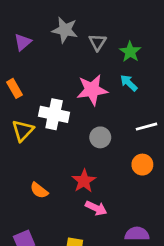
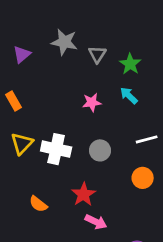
pink star: (92, 90) -> (92, 102), size x0.6
white cross: (54, 114) -> (56, 149), moved

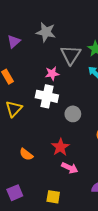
gray triangle: (97, 54) -> (71, 55), moved, size x1.5
pink star: (92, 102) -> (52, 74), moved
white cross: (56, 149) -> (47, 96), moved

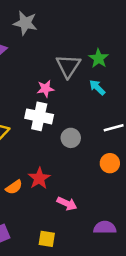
gray star: (46, 32) -> (25, 23), moved
red star: (60, 147) -> (39, 178), moved
orange semicircle: (26, 154) -> (14, 187), turned -72

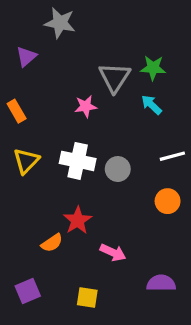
green star: (99, 58) -> (153, 68), turned -30
white cross: (39, 116) -> (78, 161), moved
orange semicircle: (14, 187) -> (52, 243), moved

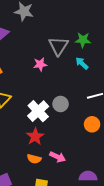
white cross: (78, 161) -> (38, 111), moved, turned 35
orange semicircle: (52, 243) -> (34, 159), moved, turned 48

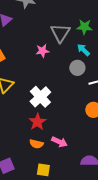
gray circle: (61, 104) -> (77, 68), moved

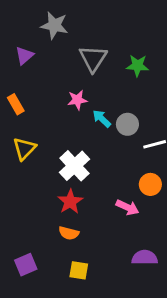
gray triangle: (60, 33) -> (93, 58), moved
cyan arrow: (83, 50) -> (102, 119), moved
pink arrow: (59, 142) -> (127, 207), moved

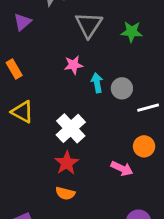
cyan arrow: (102, 119) -> (97, 83), turned 36
yellow triangle: (24, 149) -> (22, 112), turned -45

